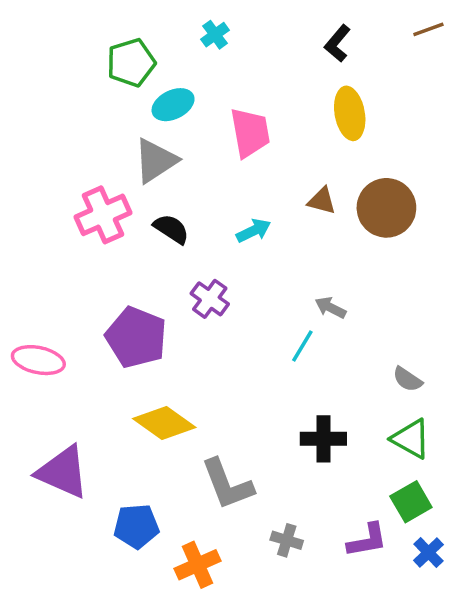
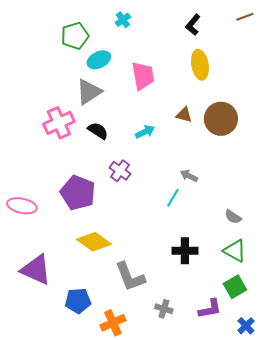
blue cross: (428, 553) -> (246, 326), moved

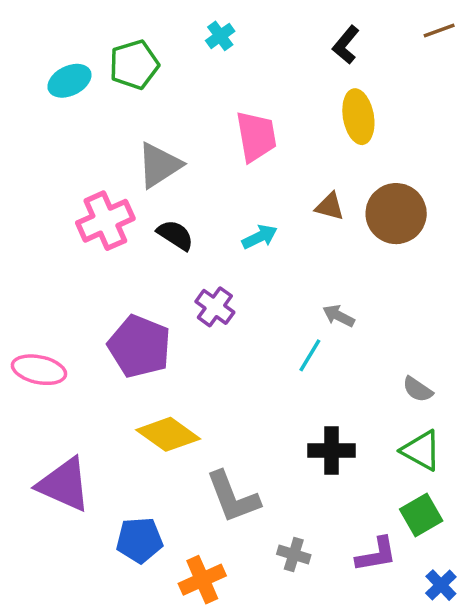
cyan ellipse: (99, 60) -> (69, 81), moved

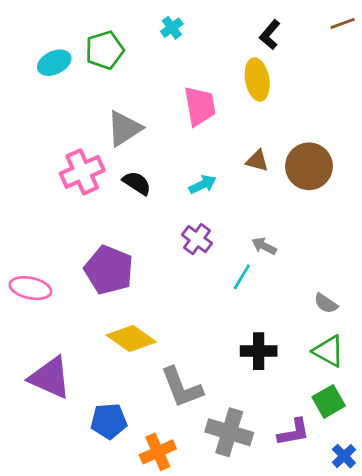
yellow ellipse: (358, 117) -> (257, 79), moved
purple cross: (215, 307) -> (197, 239), moved
gray cross: (294, 555) -> (229, 432), size x1.8

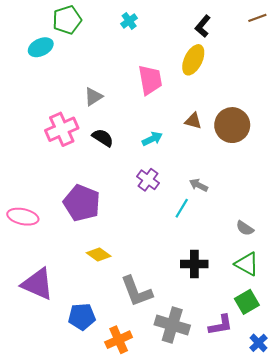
green pentagon: (105, 50) -> (67, 20), moved
yellow ellipse: (257, 79) -> (193, 60), turned 36
gray triangle: (124, 128) -> (93, 97), size x0.7
yellow diamond: (131, 338) -> (99, 254), size x0.7

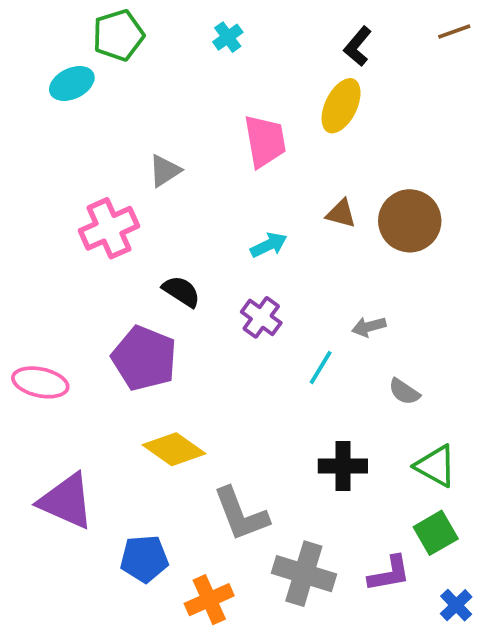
black semicircle: (103, 138) -> (181, 291), moved
gray arrow: (199, 185) -> (369, 327), moved, turned -42
gray semicircle: (245, 228) -> (404, 392), moved
yellow diamond: (99, 254) -> (174, 449), size x1.4

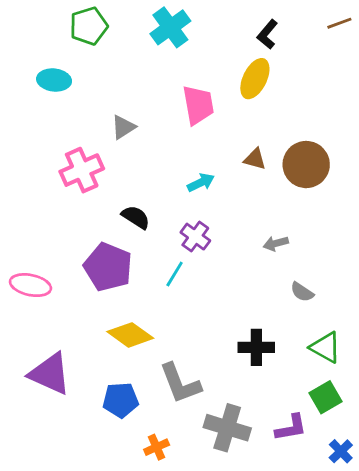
cyan cross: (228, 37) -> (170, 27), size x1.8
cyan ellipse: (72, 83) -> (54, 80), moved, turned 32
cyan line: (321, 368) -> (175, 274), moved
blue pentagon: (144, 559) -> (121, 400), moved
orange cross: (209, 600) -> (157, 447), size x0.7

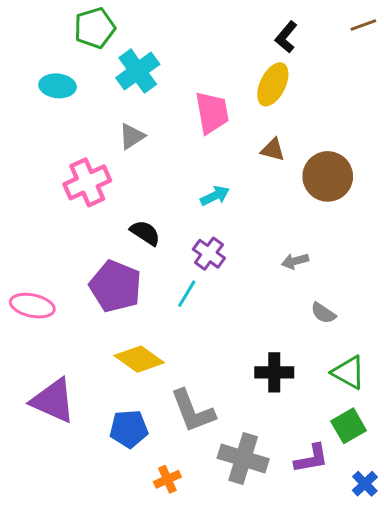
cyan cross: (170, 27) -> (138, 71), moved
brown triangle: (255, 159) -> (273, 150), moved

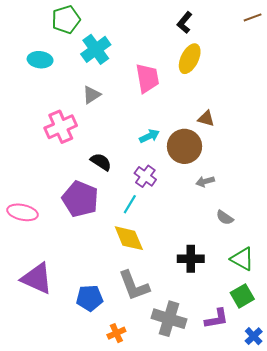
black L-shape: (286, 37) -> (184, 23), moved
brown triangle: (273, 150) -> (206, 119), moved
brown circle: (328, 176) -> (184, 146), moved
yellow diamond: (139, 359) -> (129, 238), moved, turned 32

